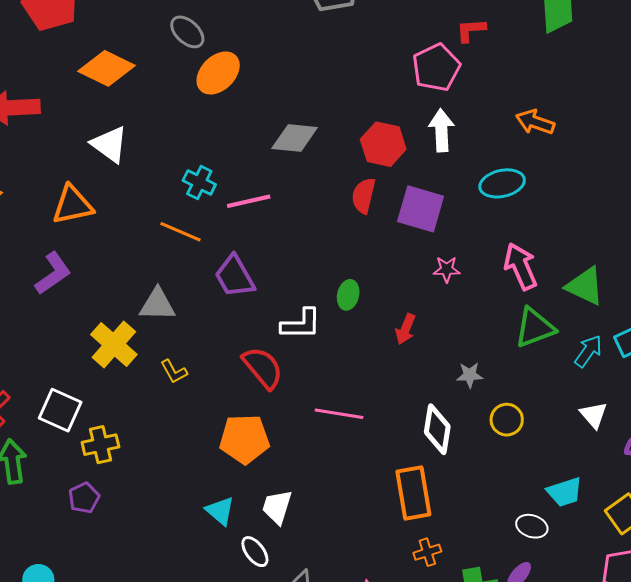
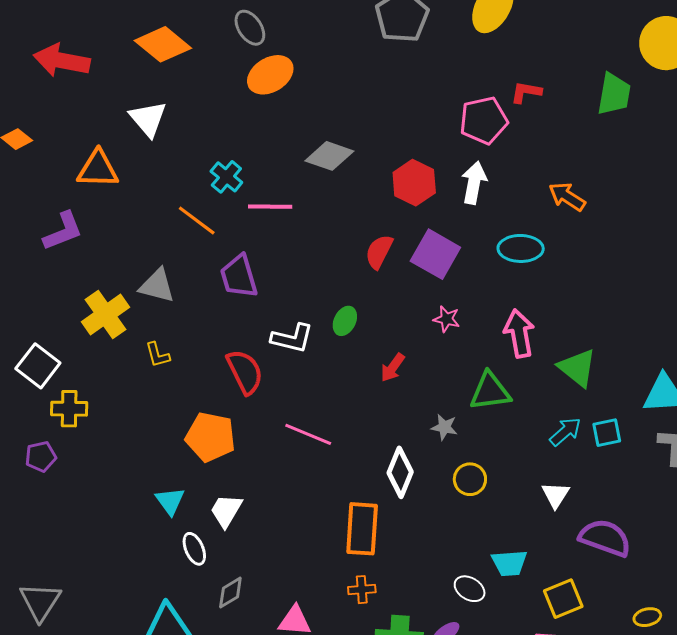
red semicircle: (364, 196) -> (379, 252), moved
green triangle: (535, 328) -> (490, 391), moved

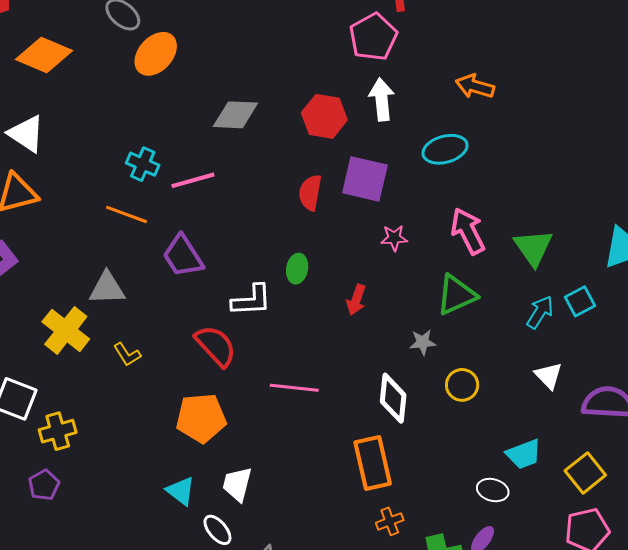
white triangle: (148, 119) -> (26, 134), moved
green triangle: (577, 368) -> (533, 248), turned 33

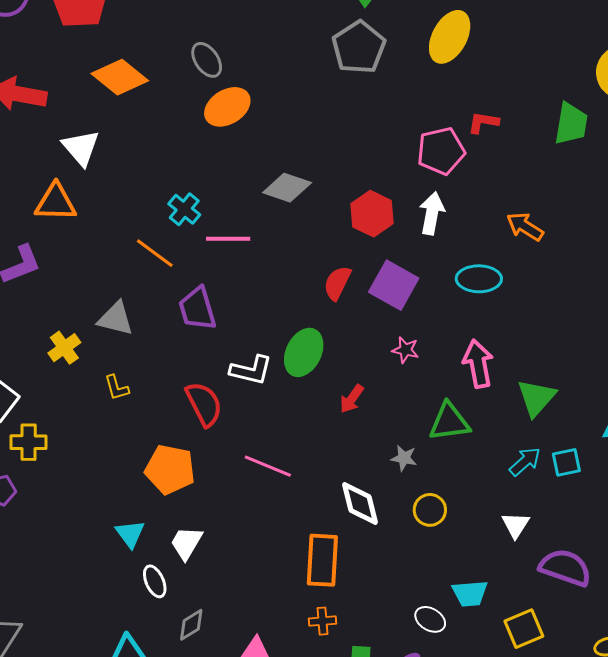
green ellipse: (297, 269) -> (304, 352), size x1.6
yellow cross: (66, 330) -> (64, 348), size x0.7
white diamond: (393, 398) -> (360, 504), turned -36

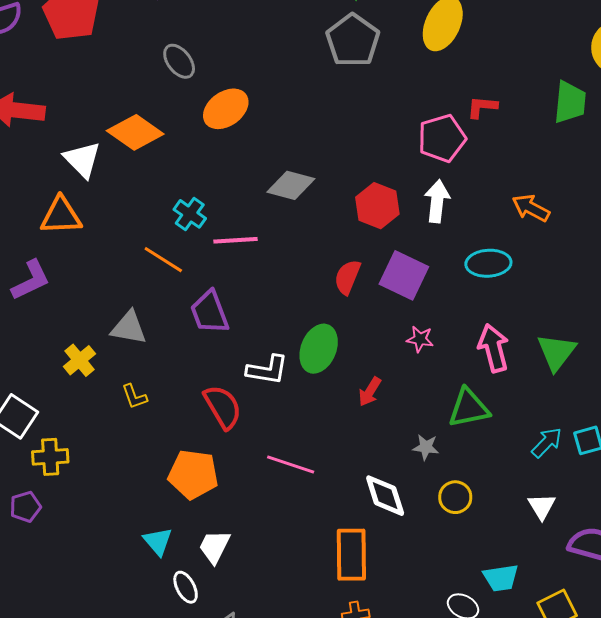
gray ellipse: (207, 60) -> (179, 61), moved
orange diamond: (120, 77) -> (135, 132), moved
green triangle: (536, 398) -> (556, 352), moved

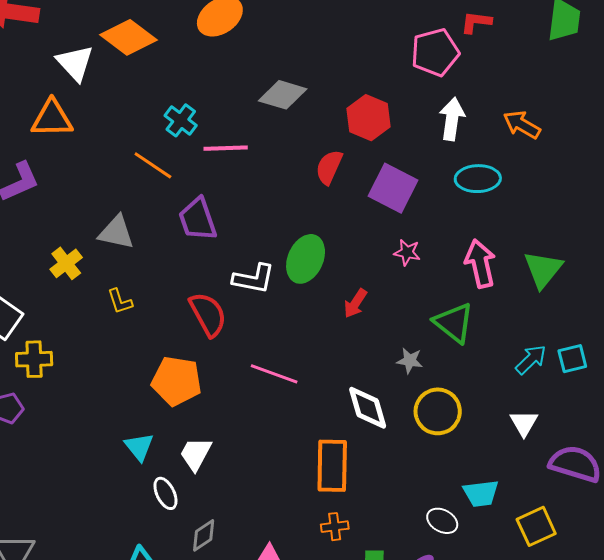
white arrow: (437, 201) -> (452, 119), moved
red semicircle: (347, 277) -> (329, 167), moved
green triangle: (469, 408) -> (454, 323), turned 48
yellow circle: (455, 497) -> (438, 411), size x1.4

